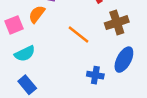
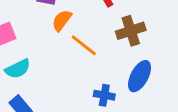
orange semicircle: (37, 14) -> (62, 20), moved

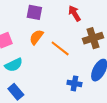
orange semicircle: (62, 20) -> (36, 37), moved

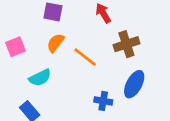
cyan semicircle: (14, 65) -> (40, 78), moved

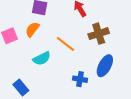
orange semicircle: (55, 43) -> (32, 29), moved
cyan semicircle: (40, 78) -> (42, 58), moved

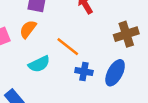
brown cross: (99, 34) -> (126, 34), moved
blue cross: (80, 79) -> (84, 72), moved

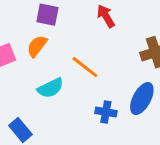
blue cross: (84, 72) -> (106, 112), moved

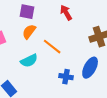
orange semicircle: (37, 46) -> (29, 32), moved

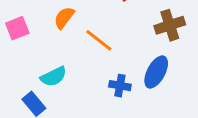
cyan semicircle: (29, 61) -> (53, 77), moved

